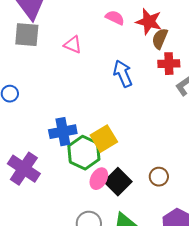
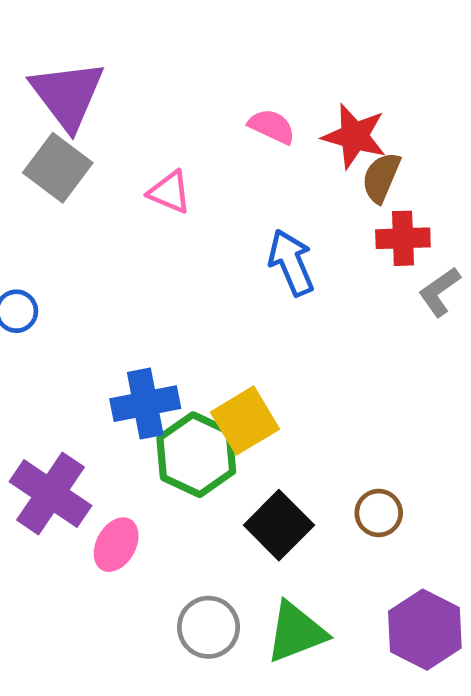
gray square: (27, 35) -> (58, 168), turned 32
pink ellipse: (99, 179) -> (116, 545), moved

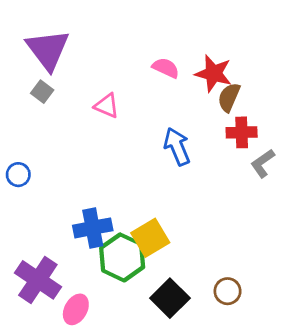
gray square: (58, 168) -> (42, 92), size x0.6

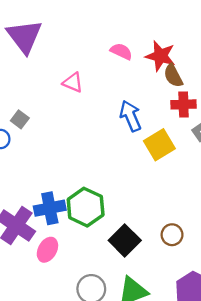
gray square: (42, 92) -> (20, 119), moved
brown semicircle: (229, 97) -> (173, 76), turned -50
blue cross: (93, 228) -> (50, 208), moved
yellow square: (150, 238) -> (159, 145), moved

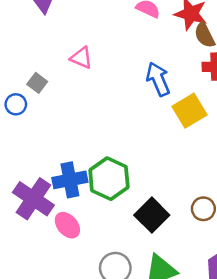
pink triangle: (73, 83) -> (81, 58), moved
pink ellipse: (47, 250) -> (67, 225), turned -70

